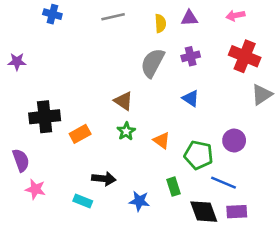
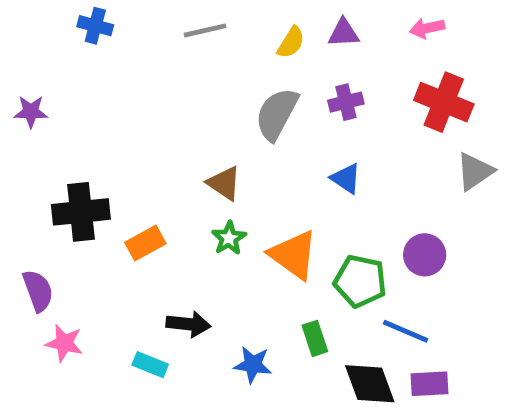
yellow semicircle: (160, 23) -> (291, 42), turned 36
orange triangle: (162, 141) -> (293, 255), size x1.6

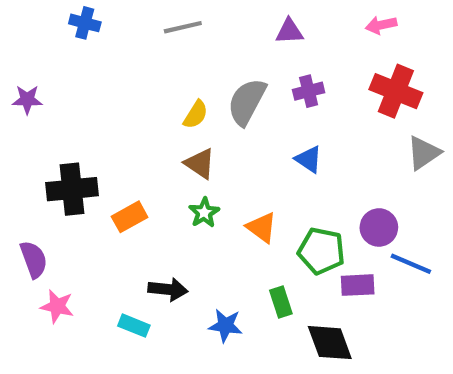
purple triangle: (344, 33) -> (289, 31), moved
yellow semicircle: (291, 42) -> (196, 115), moved
orange triangle: (293, 255) -> (262, 227), size x0.7
blue line: (406, 331) -> (411, 264), moved
purple rectangle: (429, 384) -> (358, 285), moved

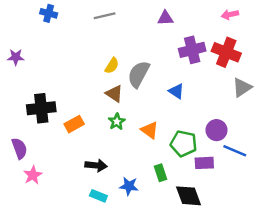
pink arrow: (381, 25) -> (230, 15), moved
purple cross: (309, 91) -> (192, 50), moved, size x1.5
gray semicircle: (247, 102) -> (139, 74), moved
pink star: (57, 306) -> (33, 175), turned 30
cyan rectangle: (134, 326) -> (98, 196), moved

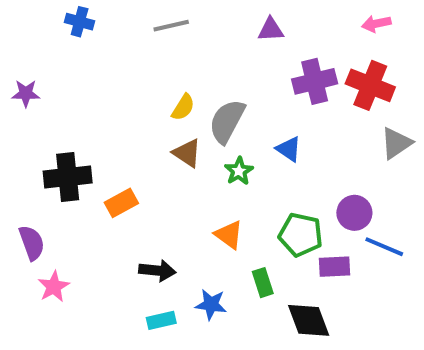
green star: (117, 122) -> (239, 171), moved
orange triangle: (150, 130) -> (229, 235), moved
cyan rectangle: (98, 196) -> (161, 320), turned -35

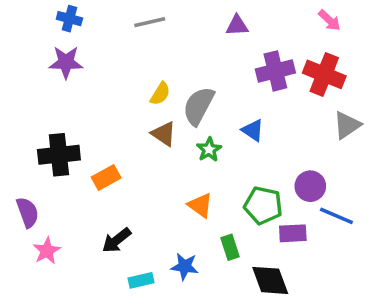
pink arrow: (376, 24) -> (329, 20), turned -125
purple star: (26, 93) -> (66, 62), moved, size x1.4
black arrow: (157, 271) -> (117, 240), moved, turned 136

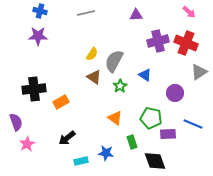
purple circle: (310, 186) -> (175, 93), moved

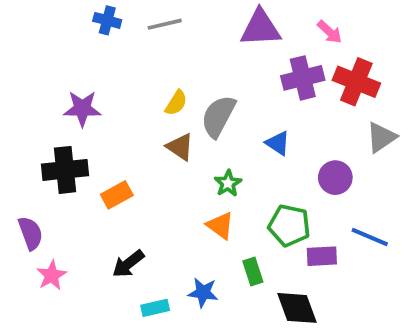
blue cross: (40, 11) -> (107, 20), moved
pink arrow: (189, 12) -> (330, 32), moved
purple triangle: (136, 15) -> (261, 28), size x1.6
purple star: (38, 36) -> (82, 109), moved
green star: (120, 86) -> (228, 183), moved

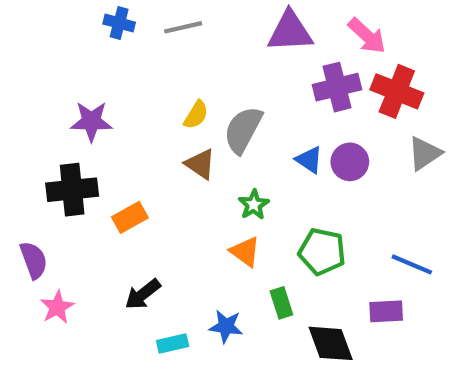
pink arrow: (330, 32) -> (367, 36), size x1.4
purple circle: (335, 178) -> (350, 162), moved
purple rectangle: (322, 256) -> (386, 311), moved

